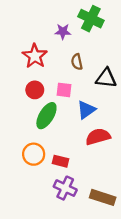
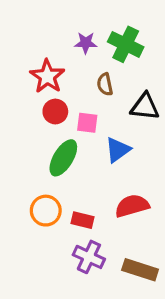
green cross: (91, 19) -> (126, 44), moved
red circle: (35, 90) -> (55, 112), moved
red semicircle: (98, 137) -> (132, 206), moved

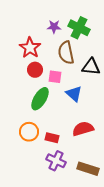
brown semicircle: (105, 84) -> (66, 53), size x1.6
blue triangle: (118, 150) -> (74, 94), turned -42

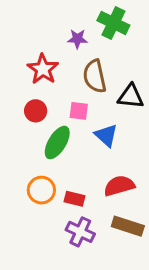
green cross: (79, 28) -> (113, 23), moved
red circle: (35, 70) -> (36, 111), moved
brown rectangle: (88, 169) -> (128, 226), moved

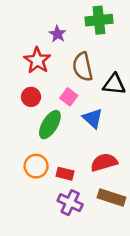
green cross: (113, 23) -> (99, 20), turned -32
purple star: (77, 39) -> (57, 34), moved, turned 30
pink square: (79, 111) -> (69, 97), turned 30

